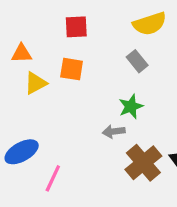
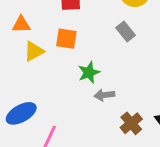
green star: (131, 107) -> (89, 72), moved
brown cross: (143, 163) -> (131, 123), size x0.7

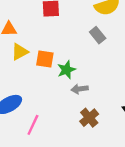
orange square: (66, 39) -> (45, 59), moved
brown cross: (131, 123) -> (89, 118), moved

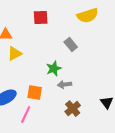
gray rectangle: (98, 35) -> (71, 45), moved
orange square: (45, 59) -> (35, 93), moved

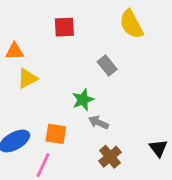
yellow semicircle: (88, 16) -> (131, 24), turned 80
gray arrow: (65, 85) -> (99, 122), turned 32

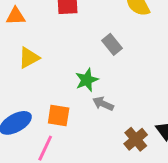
orange triangle: (15, 51) -> (16, 16), moved
brown cross: (110, 157) -> (136, 139), moved

